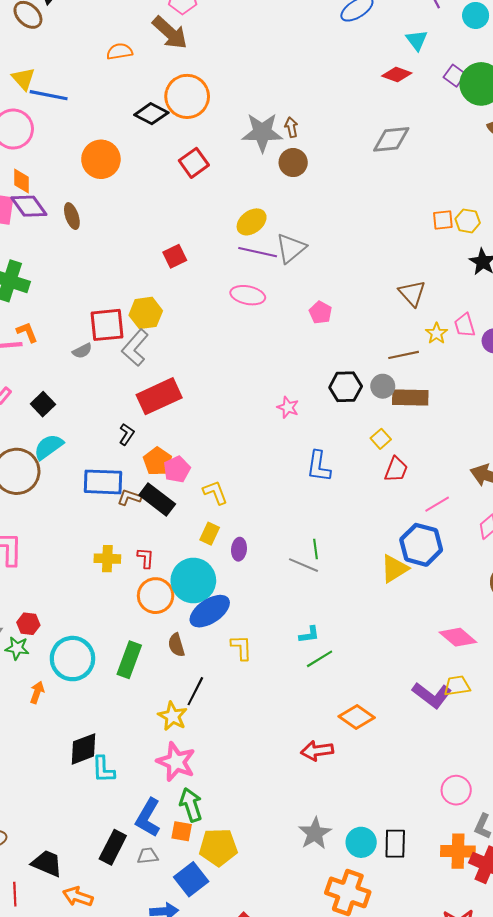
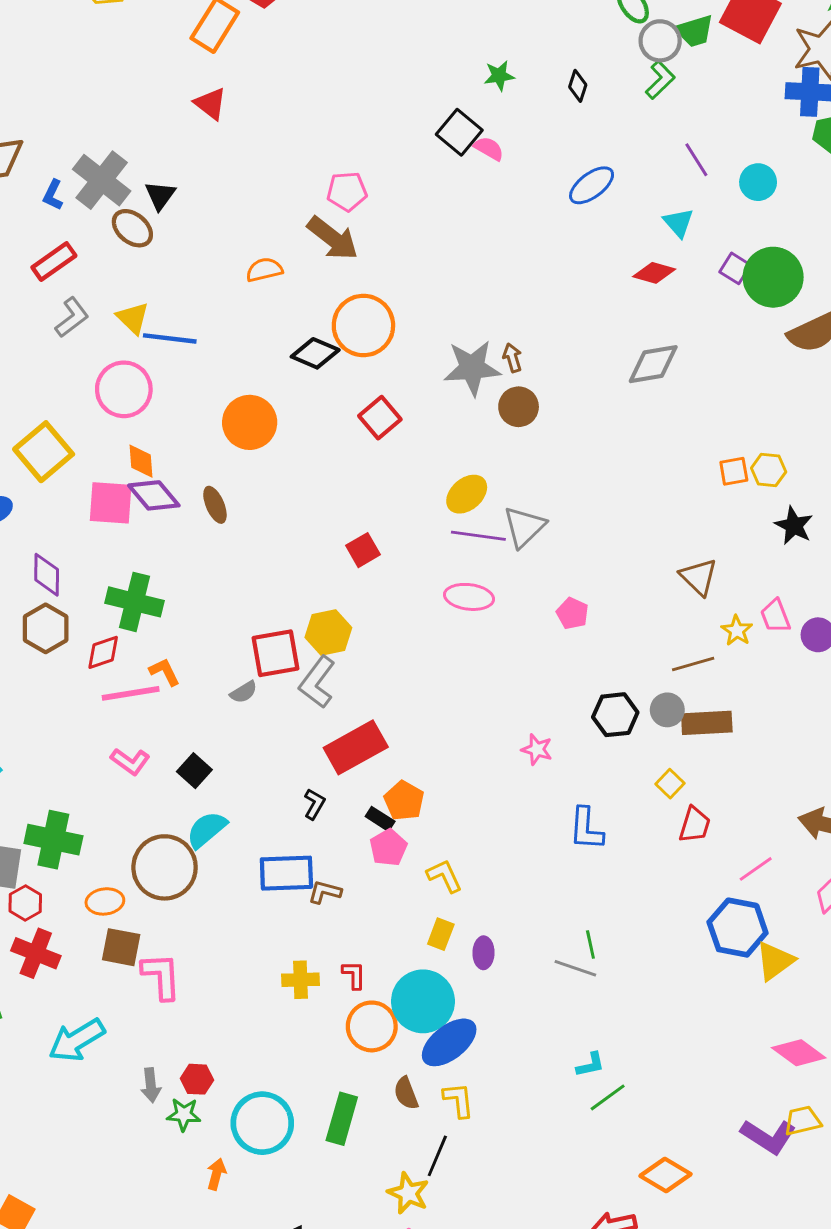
orange pentagon: (158, 461) -> (404, 801), moved
black rectangle: (157, 500) -> (380, 819), moved, size x0.6
yellow triangle: (394, 569) -> (775, 961), moved
yellow L-shape: (241, 647) -> (458, 1100), moved

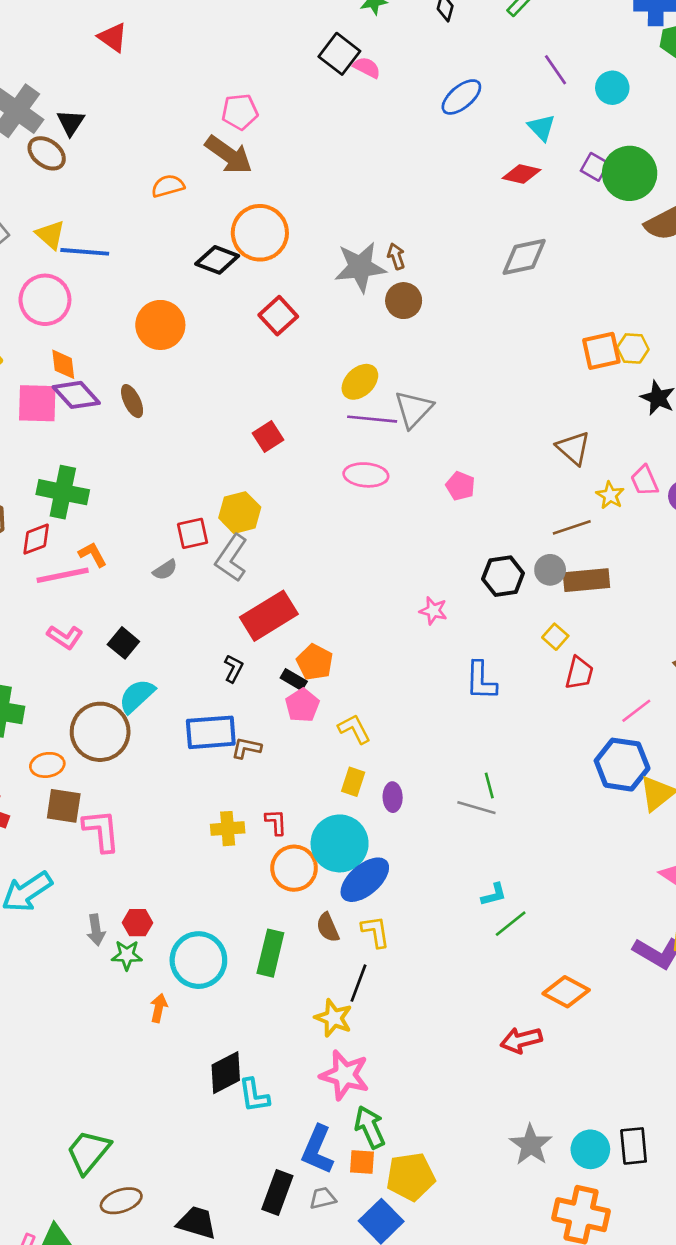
orange square: (734, 471) -> (601, 351), size x1.4
red square: (275, 653) -> (193, 533), size x0.7

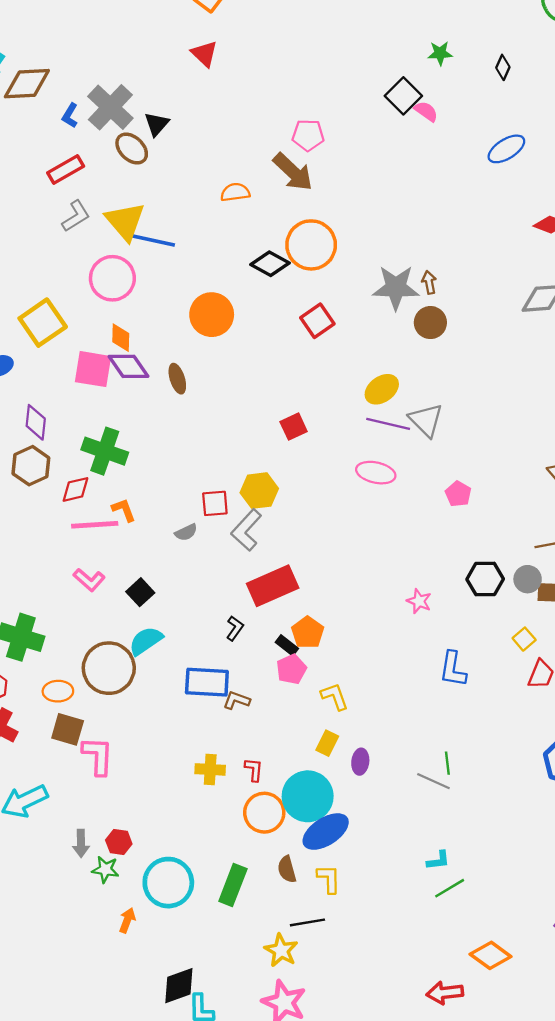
yellow triangle: (50, 235) -> (125, 221), size x1.5
gray triangle: (413, 409) -> (426, 420), turned -36
black line: (358, 983) -> (307, 922), turned 52

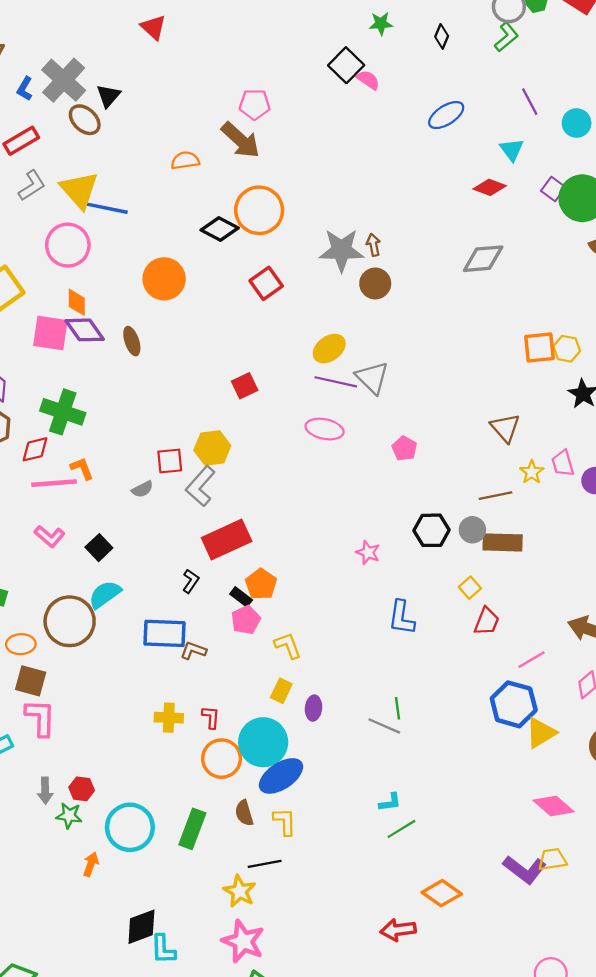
pink L-shape: (98, 756) -> (40, 718), moved

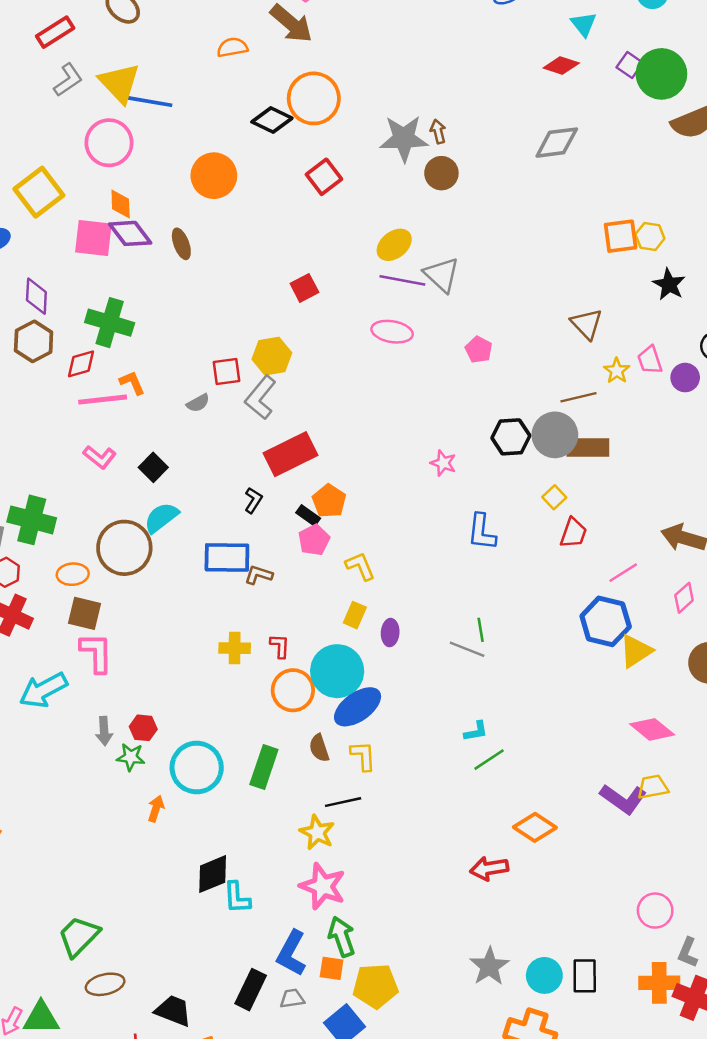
gray circle: (472, 530) -> (555, 435), size x1.6

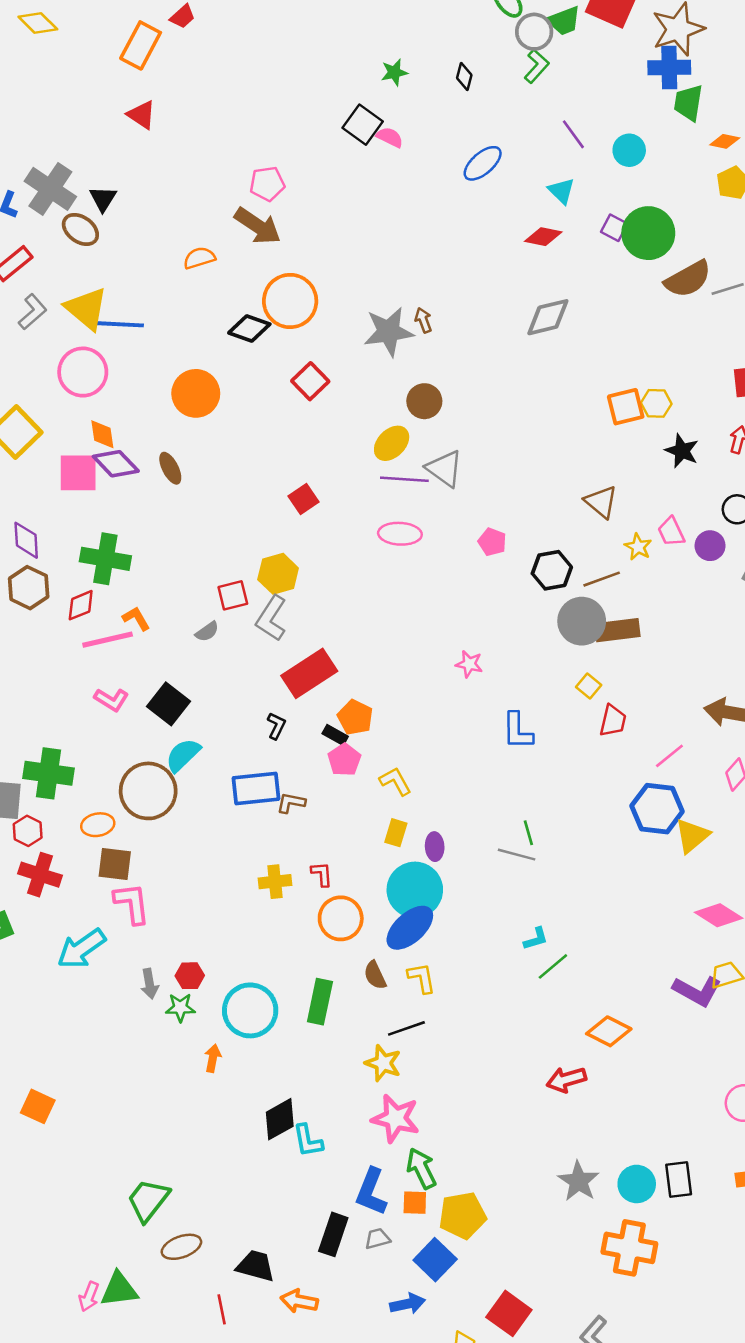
brown circle: (441, 173) -> (424, 401), moved
black hexagon: (511, 437) -> (552, 570), moved
black square: (153, 467) -> (168, 704), size x1.4
cyan circle: (337, 671) -> (415, 890), moved

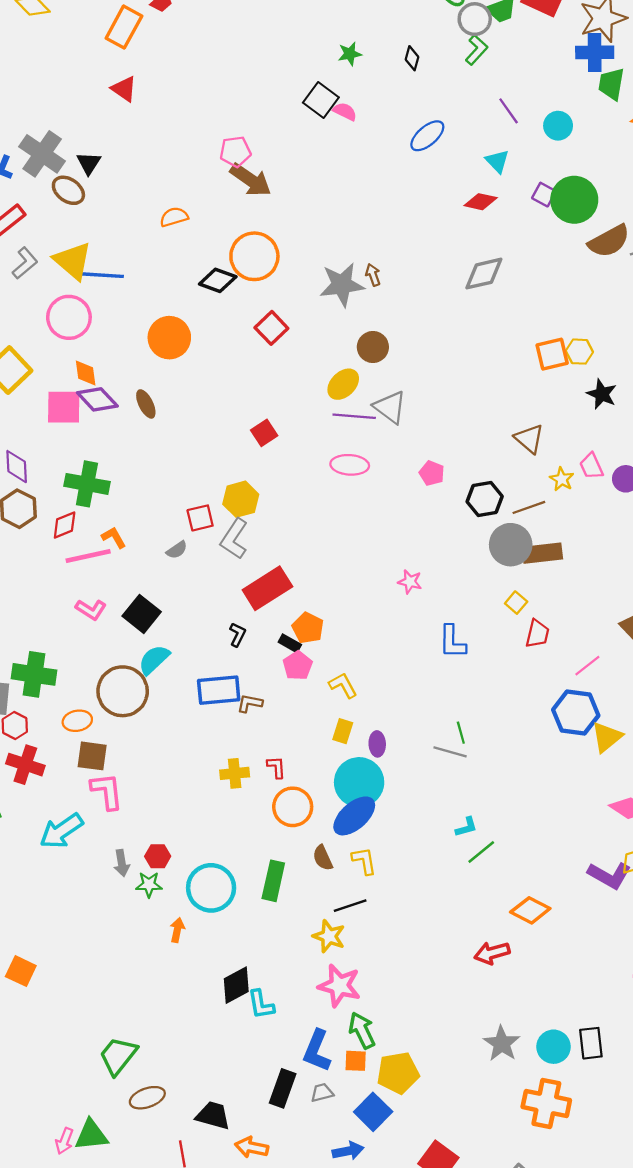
brown arrow: (258, 226) -> (251, 180), moved

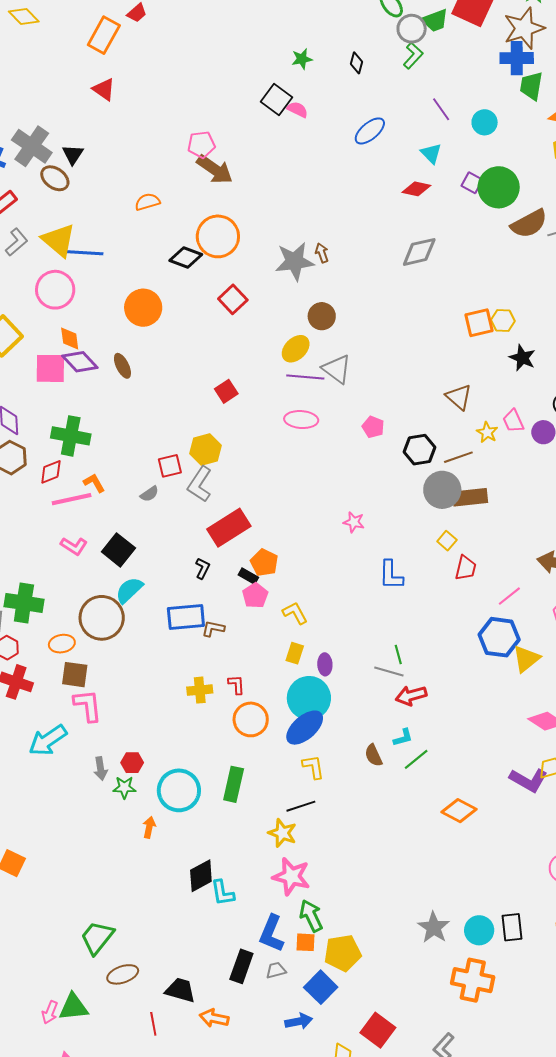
brown semicircle: (323, 858) -> (374, 755), moved
red arrow: (492, 953) -> (411, 696), moved

